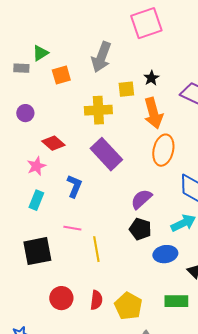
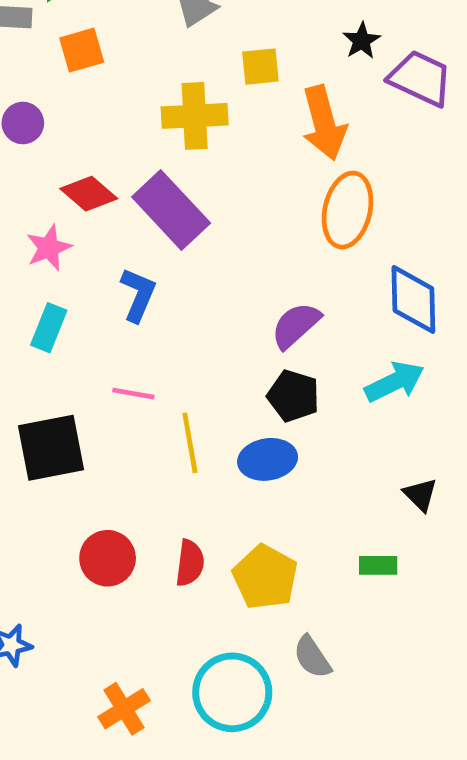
orange square: (61, 75) -> (82, 50), moved
black star: (151, 78) -> (362, 41), moved
purple rectangle: (106, 154) -> (171, 210), moved
blue ellipse: (165, 254) -> (268, 459), moved
green rectangle: (176, 301) -> (378, 565), size x0.7

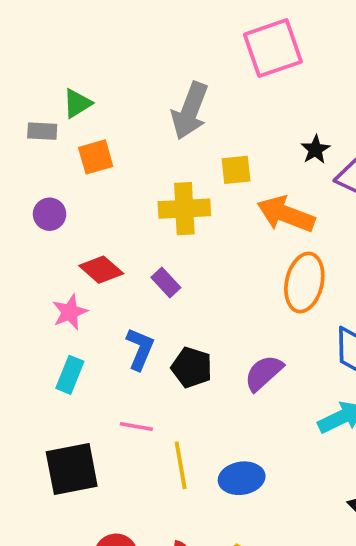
orange arrow: (324, 123) -> (286, 214), turned 126
purple rectangle: (171, 210) -> (166, 283), size x0.5
black pentagon: (293, 396) -> (192, 367), moved

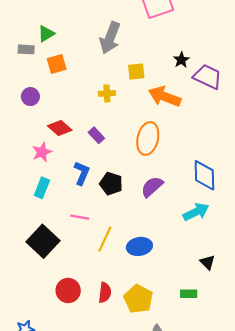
yellow cross: (184, 209) -> (107, 93), size x0.6
orange ellipse: (304, 283) -> (148, 138), moved
yellow line: (181, 465) -> (105, 239), turned 35
black square: (72, 469) -> (43, 241), turned -36

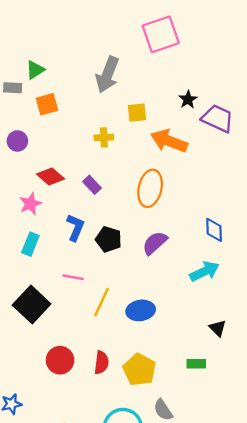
blue diamond: (204, 175) -> (214, 230), size x0.7

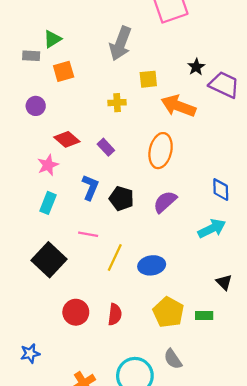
yellow pentagon: (139, 370) -> (168, 312), moved

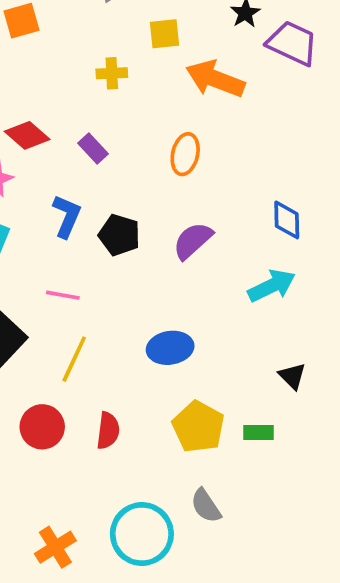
orange ellipse: (161, 151) -> (185, 154), size x0.7
yellow line: (115, 258) -> (74, 359), moved

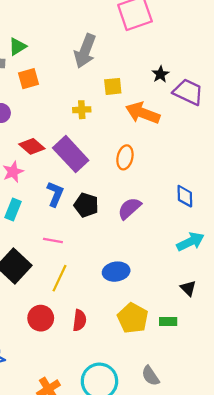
purple rectangle: (93, 148) -> (71, 154), size x2.0
cyan arrow: (272, 286) -> (190, 242), moved
gray semicircle: (206, 506) -> (150, 376), moved

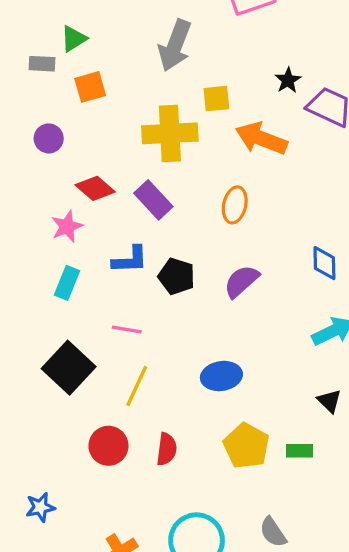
yellow cross: (82, 110) -> (170, 133), size x2.0
purple rectangle: (71, 154) -> (153, 200), size x0.7
blue L-shape: (55, 194) -> (130, 260), turned 65

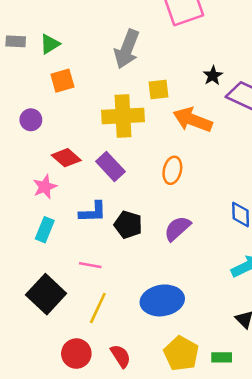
gray rectangle: (42, 64) -> (16, 41), moved
blue ellipse: (221, 376) -> (162, 300), size x1.4
red semicircle: (167, 449) -> (121, 356), turned -40

